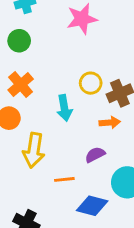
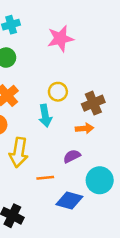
yellow circle: (91, 83) -> (58, 92), moved

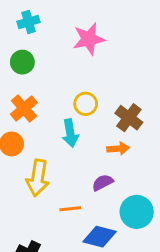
brown cross: (93, 103) -> (129, 118), turned -30

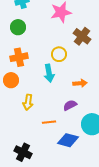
orange cross: (24, 108) -> (19, 57), turned 30
brown cross: (129, 118) -> (82, 36), moved
yellow arrow: (38, 178) -> (28, 102), size x0.7

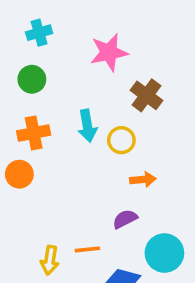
yellow circle: (59, 54) -> (121, 140), moved
cyan arrow: (49, 73) -> (87, 126), moved
yellow arrow: (28, 102) -> (50, 260), moved

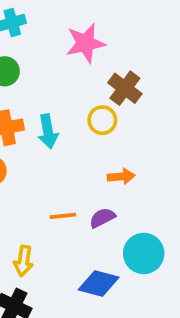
cyan arrow: (87, 126) -> (48, 131), moved
yellow circle: (121, 140) -> (102, 120), moved
orange line: (87, 249) -> (63, 216), moved

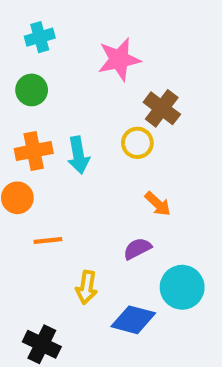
orange arrow: (121, 176) -> (158, 204), turned 48
orange line: (63, 216) -> (48, 240), moved
yellow arrow: (23, 261) -> (87, 287), moved

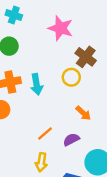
cyan cross: (40, 37) -> (14, 15), turned 35
pink star: (119, 59) -> (61, 28), turned 30
orange line: (48, 240) -> (45, 134), moved, turned -35

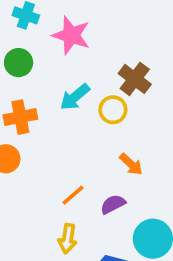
pink star: (61, 28) -> (71, 35), moved
cyan arrow: (37, 84) -> (75, 97), moved, turned 60

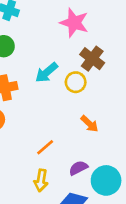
pink star: (71, 35) -> (74, 23), moved
purple semicircle: (113, 204) -> (78, 168), moved

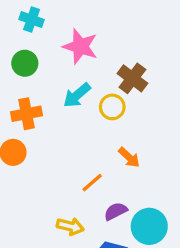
pink star: (74, 23) -> (80, 46), moved
orange line: (45, 147) -> (92, 183), moved
yellow arrow: (41, 180) -> (70, 226), turned -85

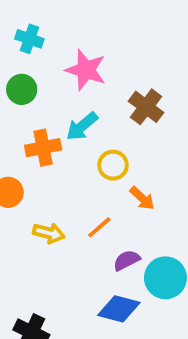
yellow circle: (112, 107) -> (113, 165), moved
orange cross: (26, 114) -> (43, 148), moved
yellow arrow: (70, 226) -> (49, 233), moved

